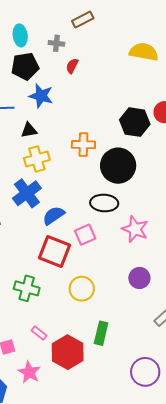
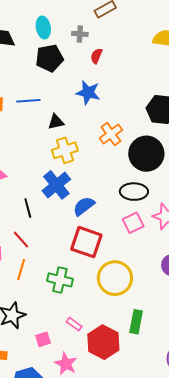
blue star: (41, 96) -> (88, 93), moved
orange cross: (83, 145) -> (111, 134), turned -35
pink square: (85, 235) -> (133, 223), moved
yellow circle: (82, 289) -> (115, 278), size x1.4

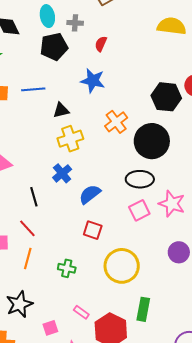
gray cross: (80, 34) -> (75, 23), moved
blue cross: (56, 185) -> (62, 173), size x0.7
red square: (86, 242) -> (93, 230), size x0.6
green cross: (60, 280) -> (67, 268), size x0.7

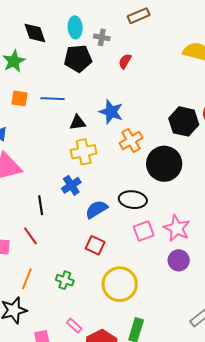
blue star: (93, 81) -> (111, 112), moved
black ellipse: (140, 179) -> (133, 200), moved
purple circle: (179, 252) -> (179, 260), moved
orange line: (28, 258) -> (27, 279), moved

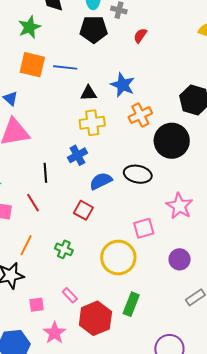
orange square: (19, 98) -> (32, 65), size x1.5
pink square: (144, 231) -> (144, 228), moved
red square: (95, 245) -> (83, 210), moved
purple circle: (179, 260) -> (180, 259), moved

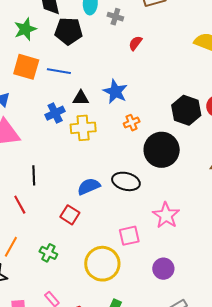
black pentagon: (94, 29) -> (68, 31), moved
orange cross: (140, 115) -> (132, 123), size x0.7
blue cross: (77, 155) -> (55, 113), moved

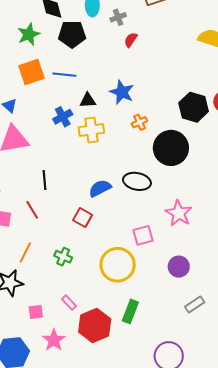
gray cross: (115, 17) -> (118, 17), turned -35
red semicircle: (135, 43) -> (131, 40), moved
orange square: (26, 67) -> (32, 72), turned -32

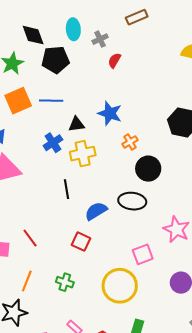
black circle: (171, 148) -> (148, 169), moved, size x0.7
black line: (45, 180) -> (67, 189), moved

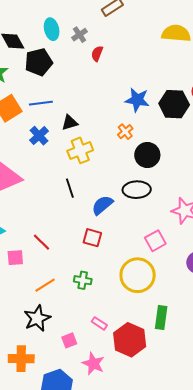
blue star: (110, 113) -> (137, 100), moved
blue cross: (53, 143) -> (39, 136), moved
orange line: (27, 281) -> (45, 285), turned 45

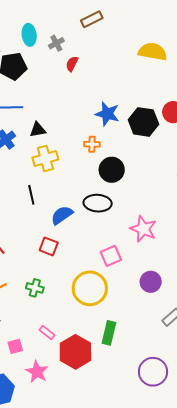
orange cross: (125, 132) -> (92, 144), turned 35

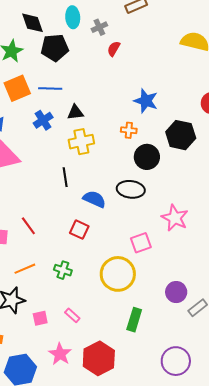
black hexagon: (143, 122) -> (181, 135), moved
blue semicircle: (62, 215) -> (94, 199), turned 55
purple circle: (151, 282) -> (176, 292), moved
pink square: (15, 346) -> (40, 318), moved
red hexagon: (75, 352) -> (99, 358), moved

